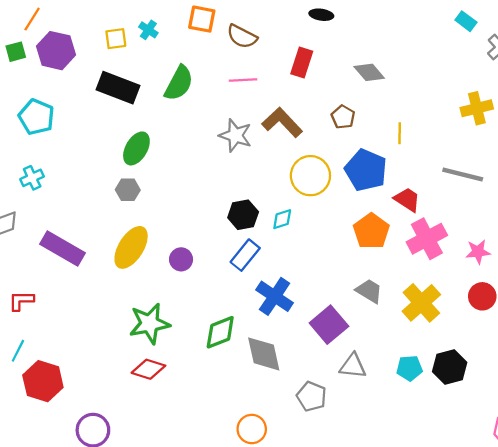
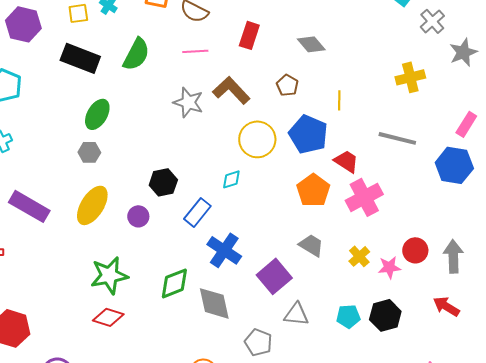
black hexagon: (243, 215) -> (163, 182), moved
pink star: (478, 252) -> (389, 267), moved
yellow cross: (421, 303) -> (359, 256), size x0.6

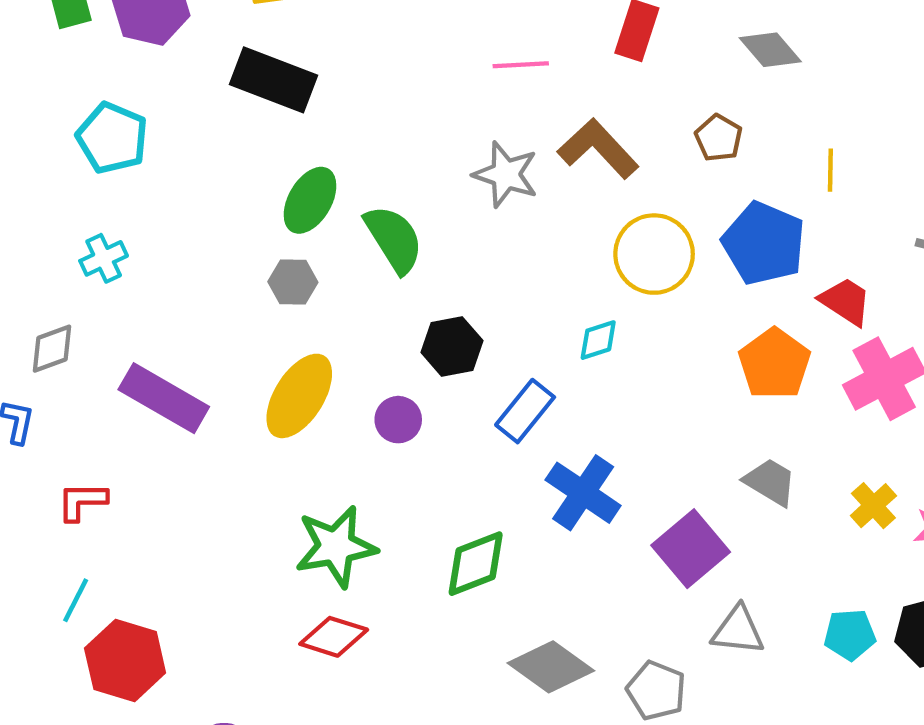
green semicircle: (136, 54) -> (394, 239), moved, turned -60
gray diamond: (214, 303) -> (551, 667), moved, turned -42

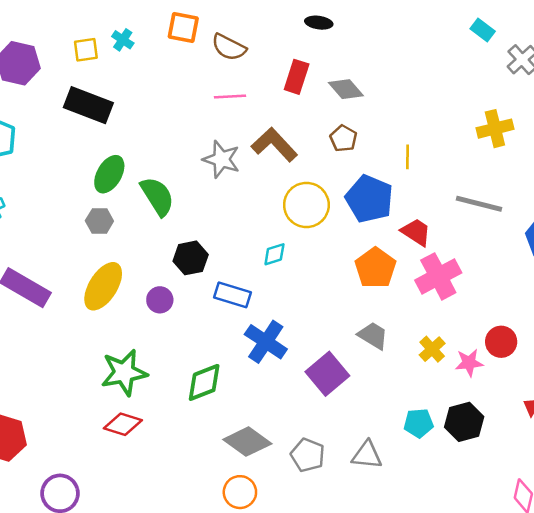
gray diamond: (770, 50) -> (346, 89), moved
blue rectangle: (525, 411) -> (233, 295), turned 68
gray triangle: (738, 630) -> (367, 455), moved

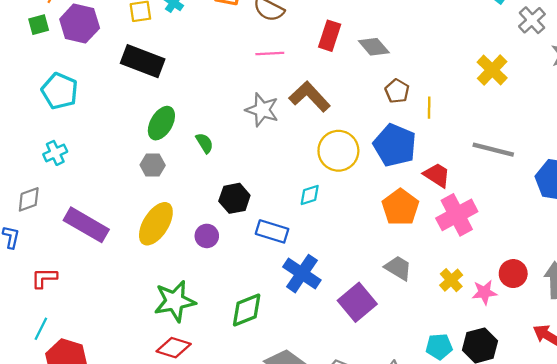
yellow cross: (495, 129) -> (492, 70), moved, turned -32
brown pentagon: (343, 138) -> (397, 91), moved
green semicircle: (157, 196) -> (205, 143), size x0.6

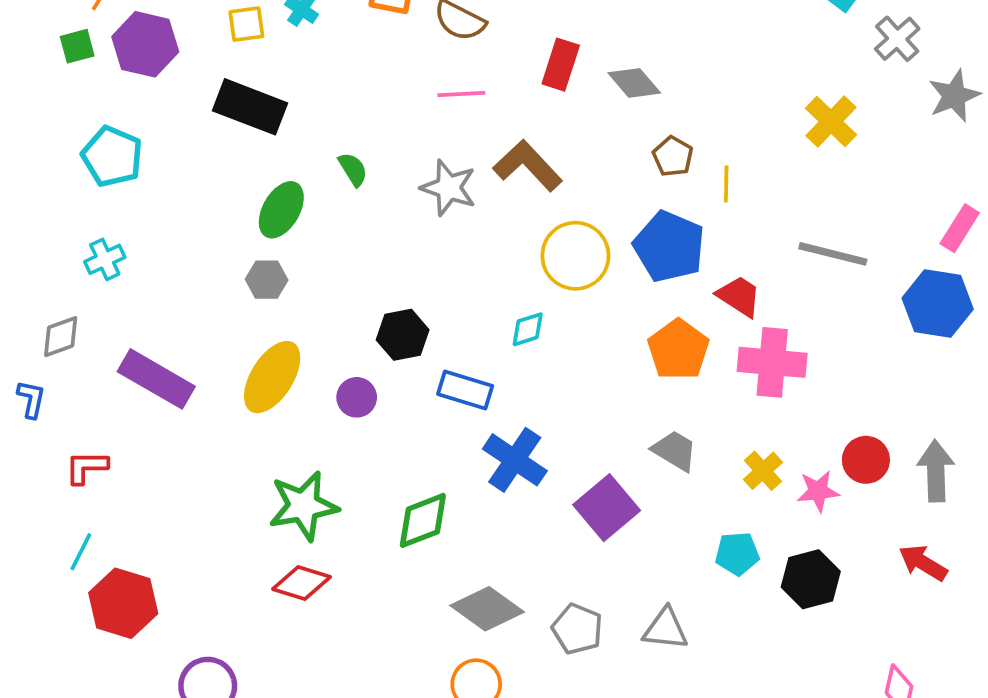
green semicircle: (205, 143) -> (353, 169), moved
pink cross: (457, 215) -> (772, 362), turned 33
cyan pentagon: (439, 347) -> (737, 554), moved

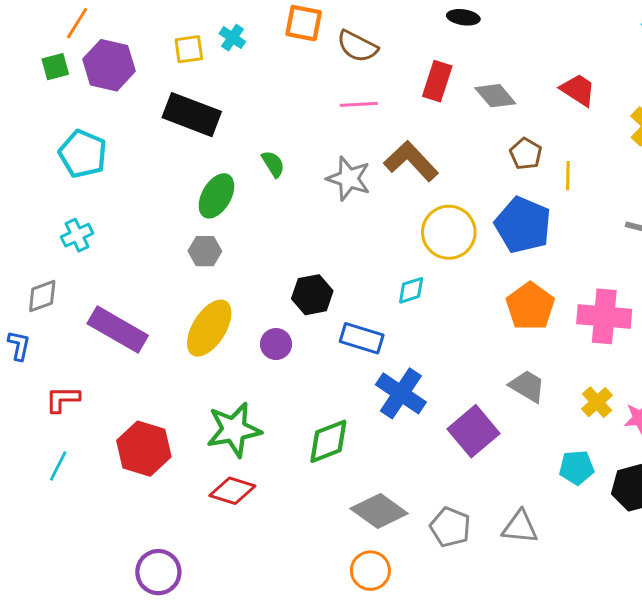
red trapezoid: (739, 296) -> (578, 90), moved
red hexagon: (123, 603) -> (144, 449), moved

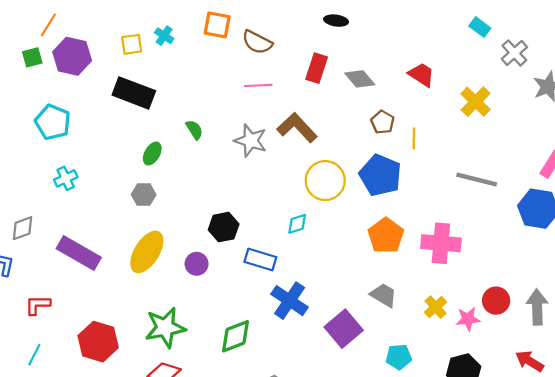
green ellipse: (216, 196) -> (152, 154), size x0.7
cyan cross: (77, 235) -> (66, 178), moved
cyan pentagon: (577, 467) -> (399, 357), moved

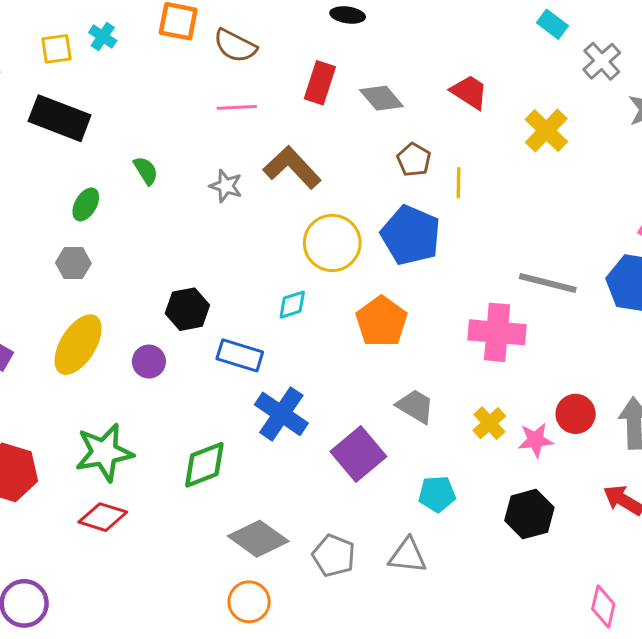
gray star: (251, 141) -> (226, 186), size x0.7
gray line: (477, 179) -> (548, 283), moved
orange pentagon: (386, 236) -> (381, 321), moved

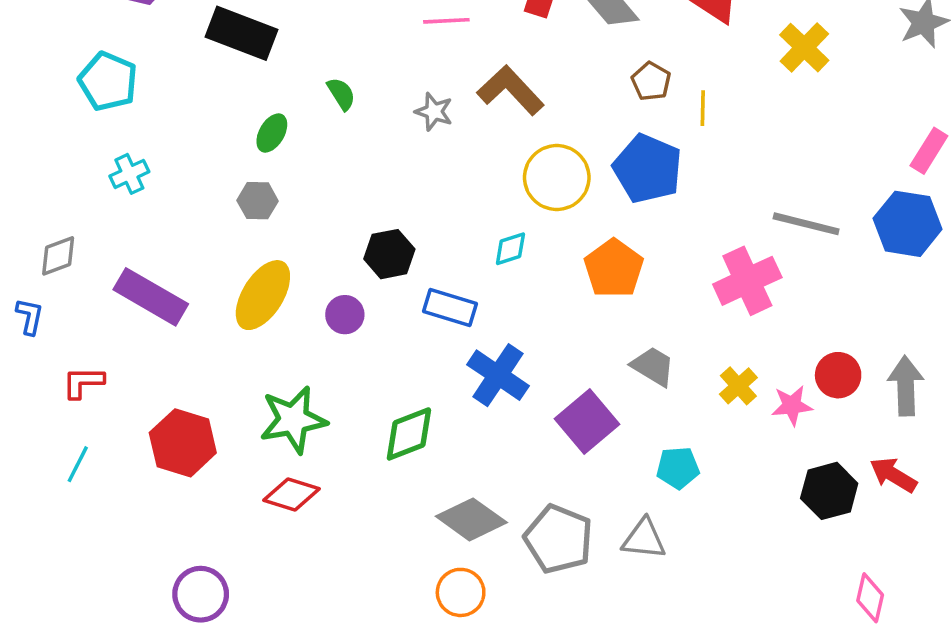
pink cross: (497, 332) -> (747, 281), turned -30
black hexagon: (529, 514) -> (829, 491), moved
gray pentagon: (334, 556) -> (559, 539), size x1.4

